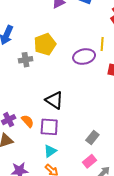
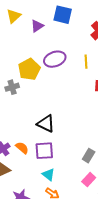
purple ellipse: (84, 57) -> (55, 59), moved
cyan triangle: (50, 151) -> (48, 175), turned -40

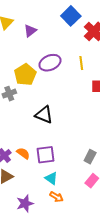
blue square: (63, 15) -> (71, 16), moved, turned 36
black triangle: (46, 124) -> (44, 115), moved

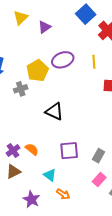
purple square: (46, 155) -> (69, 151), moved
cyan triangle: (51, 178) -> (50, 175), moved
purple star: (25, 203) -> (31, 199), turned -30

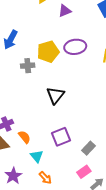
black triangle: (54, 112) -> (55, 95), turned 30
orange semicircle: (32, 149) -> (24, 137), moved
purple square: (69, 151) -> (61, 137), turned -30

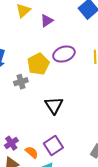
purple square: (61, 137) -> (53, 145), moved

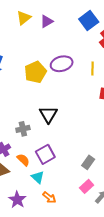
purple triangle: (47, 21) -> (47, 21), moved
gray cross: (21, 82) -> (23, 129), moved

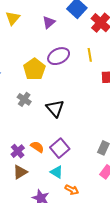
purple triangle: (47, 21) -> (49, 22), moved
gray cross: (23, 129) -> (24, 99), moved, turned -32
orange semicircle: (23, 160) -> (37, 147), moved

